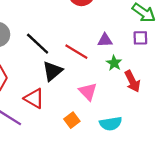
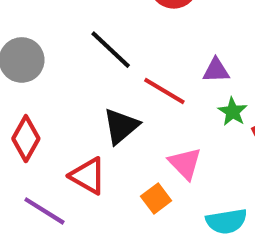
black line: (38, 44) -> (111, 50), moved
orange square: (72, 120) -> (156, 199), moved

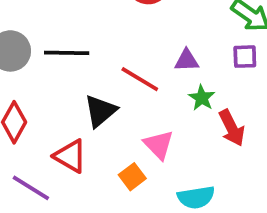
black line: (111, 50) -> (67, 53), moved, turned -42

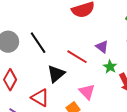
black line: (67, 53) -> (38, 43), turned 55
purple triangle: (187, 60) -> (102, 47), turned 40

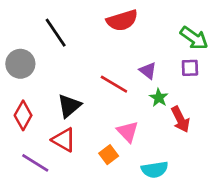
black line: (38, 43) -> (56, 33), moved
black triangle: (56, 74) -> (69, 106), moved

